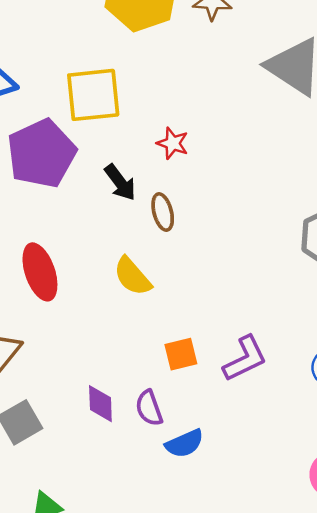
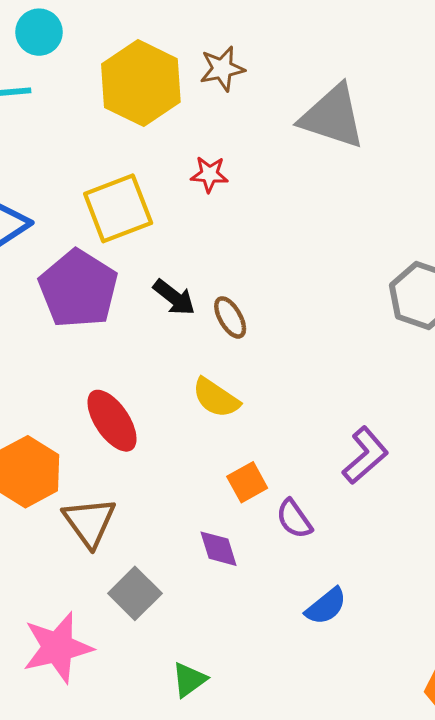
red star: (173, 143) -> (209, 174), moved
orange square: (181, 354) -> (247, 482), moved
purple semicircle: (149, 408) -> (294, 519), moved
blue semicircle: (185, 443) -> (326, 606), moved

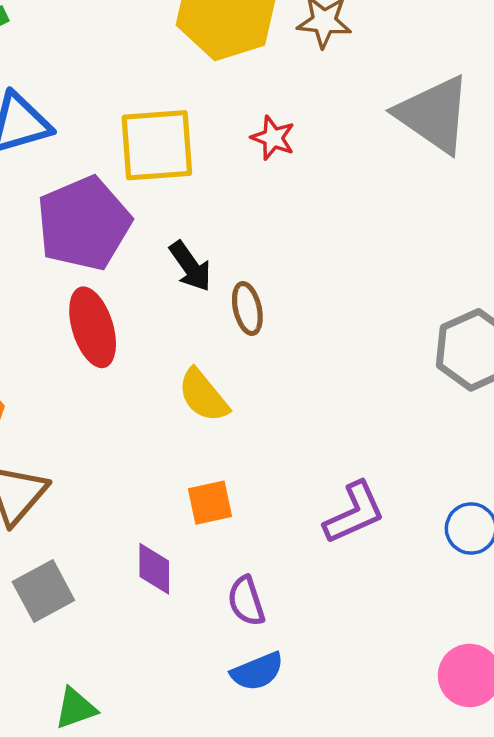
red ellipse: (112, 421) -> (93, 327), moved
purple semicircle: (294, 519) -> (246, 601), moved

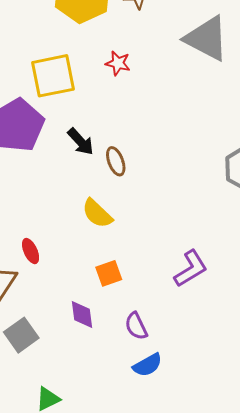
red ellipse: (93, 327) -> (31, 251), moved, size x0.6

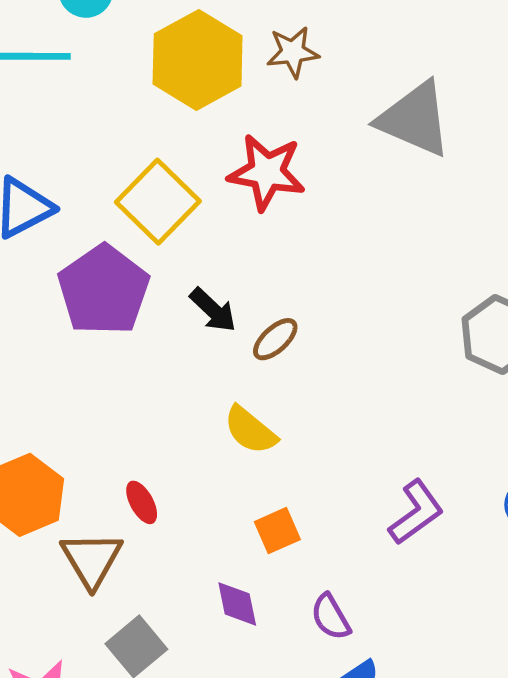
red star: (118, 63) -> (267, 172), size x1.8
yellow square: (53, 76) -> (158, 202), turned -30
brown ellipse: (116, 161) -> (275, 339), turned 72

